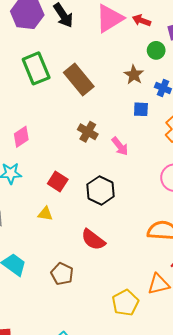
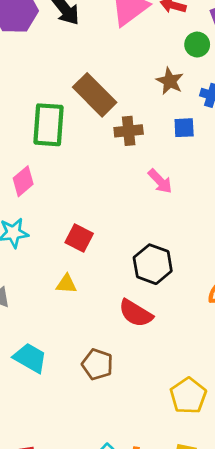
green rectangle: (36, 68) -> (48, 125), moved, turned 32
brown cross: (88, 132) -> (129, 131), moved, turned -30
black hexagon: (101, 190) -> (153, 264), moved

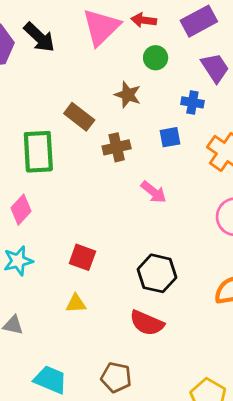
green circle: (197, 45) -> (156, 58), moved
brown star: (170, 81) -> (128, 95), moved
brown rectangle: (95, 95) -> (79, 117), size x0.7

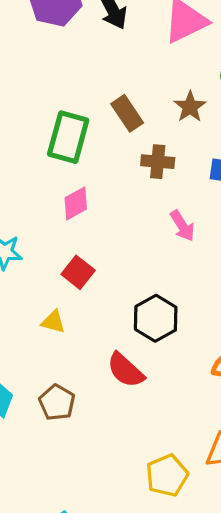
pink diamond: (21, 210) -> (76, 203), moved
brown pentagon: (116, 377) -> (57, 402), moved

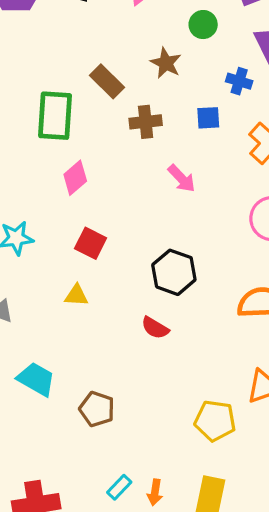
red semicircle: (126, 370) -> (155, 328), size x0.7
brown pentagon: (57, 402) -> (97, 409), moved
yellow pentagon: (167, 475) -> (215, 421), turned -30

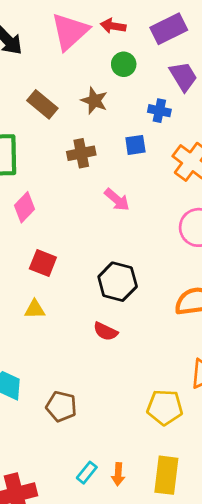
brown rectangle: (107, 81) -> (42, 104), moved

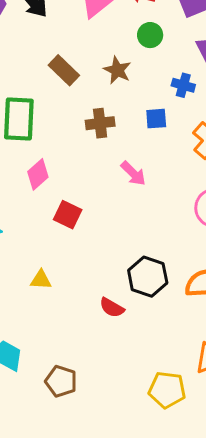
red square: (43, 263) -> (68, 215), moved
black hexagon: (118, 282) -> (148, 277), moved

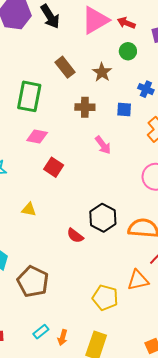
pink diamond: (38, 174) -> (37, 136), turned 45
brown pentagon: (61, 381) -> (33, 281), size x1.4

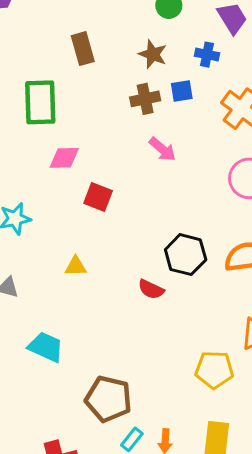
brown rectangle: (65, 67) -> (83, 49), turned 35
brown star: (102, 72) -> (153, 54), moved
brown cross: (85, 107) -> (145, 99), moved
brown pentagon: (33, 281) -> (108, 399), moved

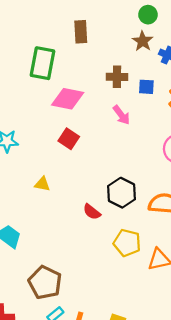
brown star: (153, 54) -> (143, 41), moved
blue square: (182, 91) -> (146, 87), moved
pink diamond: (64, 158) -> (68, 99), moved, size x1.4
yellow pentagon: (214, 370) -> (127, 243), moved

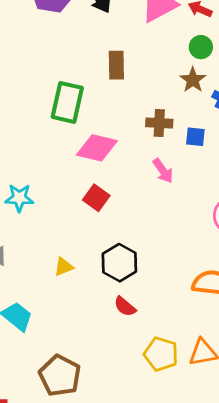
yellow triangle: (42, 184) -> (64, 267), moved, turned -35
black hexagon: (121, 193) -> (119, 263), moved
red semicircle: (92, 212) -> (125, 306), moved
yellow pentagon: (127, 243) -> (161, 354), moved

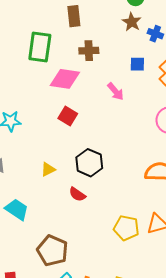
brown cross: (159, 123) -> (89, 51), moved
red semicircle: (125, 306) -> (77, 194), moved

